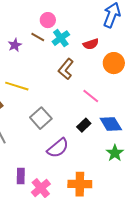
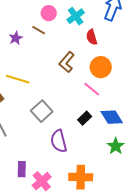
cyan cross: (61, 38) -> (76, 16), moved
red semicircle: (91, 44) -> (92, 37), turned 91
orange circle: (114, 63) -> (101, 67), moved
purple semicircle: (58, 148) -> (59, 141), turned 115

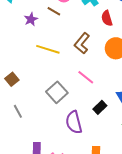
yellow line: (18, 79) -> (48, 49), moved
pink line: (92, 89) -> (86, 77), moved
black rectangle: (85, 118) -> (100, 107), moved

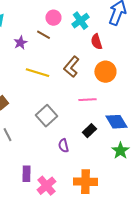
pink line: (86, 77) -> (87, 100), moved, turned -42
purple semicircle: (74, 122) -> (63, 146), size x0.6

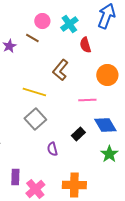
orange circle: (105, 72) -> (107, 75), moved
yellow line: (37, 73) -> (34, 92), moved
pink line: (87, 100) -> (87, 100), moved

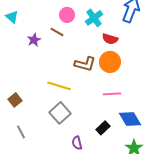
red semicircle: (85, 45) -> (110, 39), turned -56
brown L-shape: (60, 70) -> (85, 64), turned -115
orange circle: (107, 75) -> (110, 62), moved

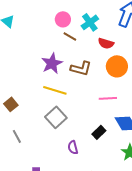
brown line: (57, 32) -> (70, 36), moved
purple star: (34, 40) -> (52, 63), moved, size x1.5
orange circle: (110, 62) -> (117, 66), moved

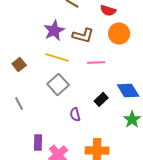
pink line: (108, 98) -> (96, 62), moved
brown square: (11, 104) -> (19, 64), moved

